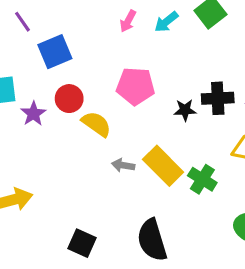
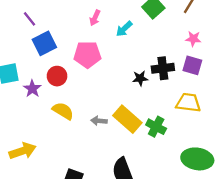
purple line: (22, 22) -> (30, 19), moved
cyan arrow: (166, 22) -> (124, 29), moved
pink pentagon: (135, 86) -> (87, 55), moved
yellow semicircle: (96, 124) -> (63, 111), moved

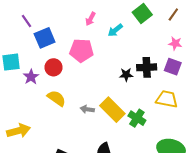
purple line: (30, 19) -> (26, 21), moved

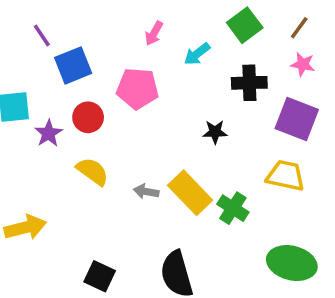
pink star: (175, 43) -> (303, 64), moved
black cross: (147, 67) -> (249, 83), moved
purple square: (173, 67) -> (297, 119), size x1.4

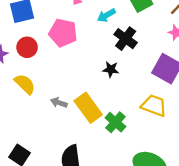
black cross: (249, 83) -> (126, 39), moved, turned 30

